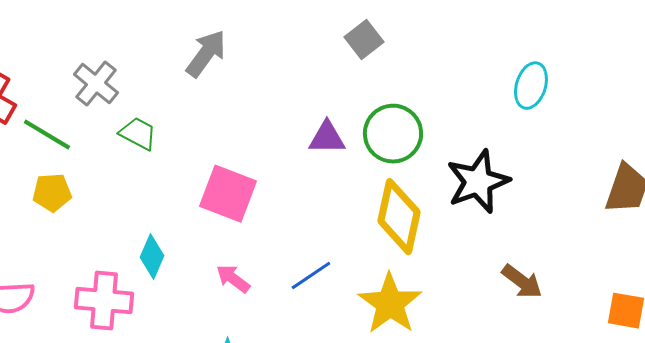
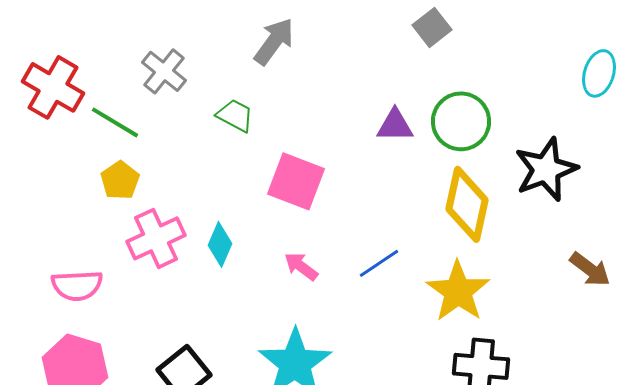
green trapezoid: (138, 134) -> (235, 115), moved
yellow pentagon: (52, 193) -> (120, 180), turned -30
pink cross: (104, 301) -> (156, 238), moved, turned -30

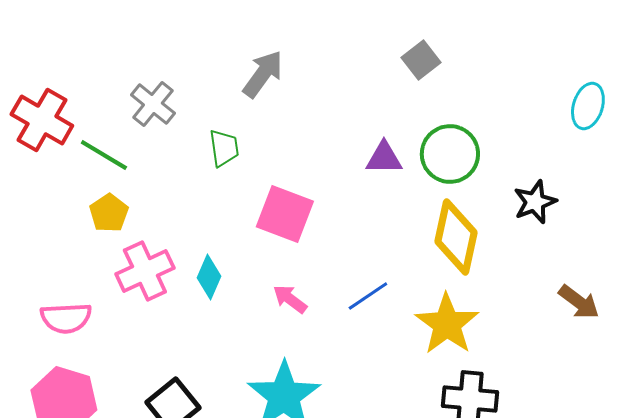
green trapezoid: (235, 115) -> (224, 148), turned 54
black star: (546, 169) -> (535, 202), size x0.7

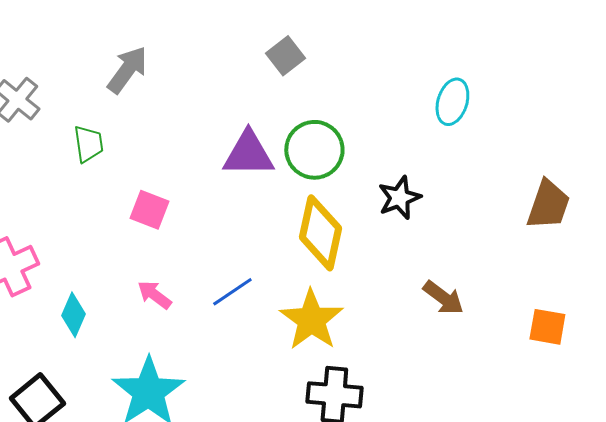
purple triangle: (384, 158) -> (248, 154), size x1.4
pink square: (285, 214) -> (149, 210), size x0.7
cyan diamond: (209, 277) -> (73, 315), moved

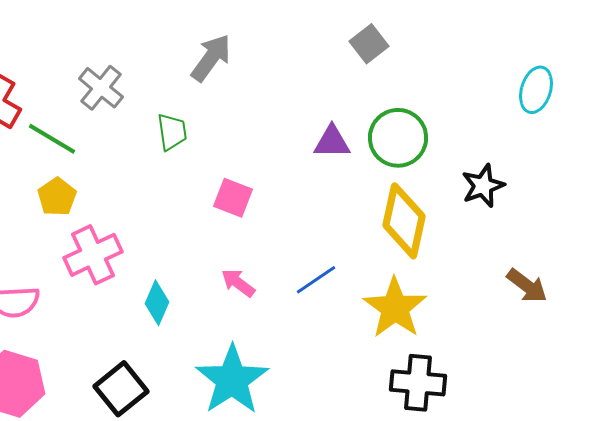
purple triangle: (248, 154) -> (332, 142), size x0.7

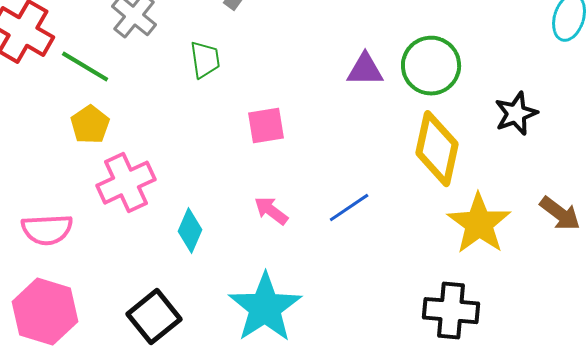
pink square: (233, 198) -> (266, 126), turned -30
yellow star: (395, 308) -> (479, 224), moved

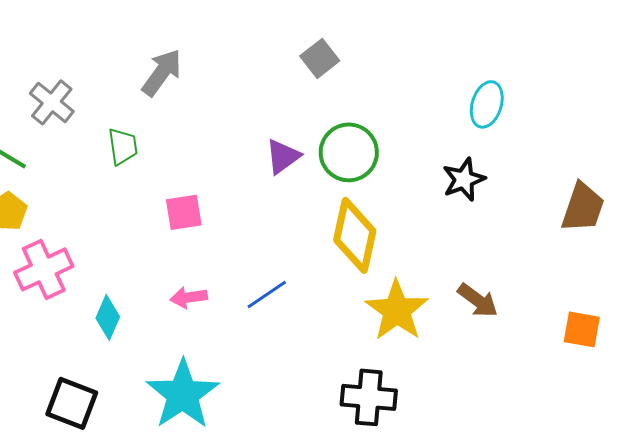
purple triangle: (365, 70) -> (283, 156), turned -36
black star: (516, 114) -> (464, 179), moved
pink arrow: (271, 211) -> (189, 297), turned -45
black square: (154, 317) -> (72, 403), turned -30

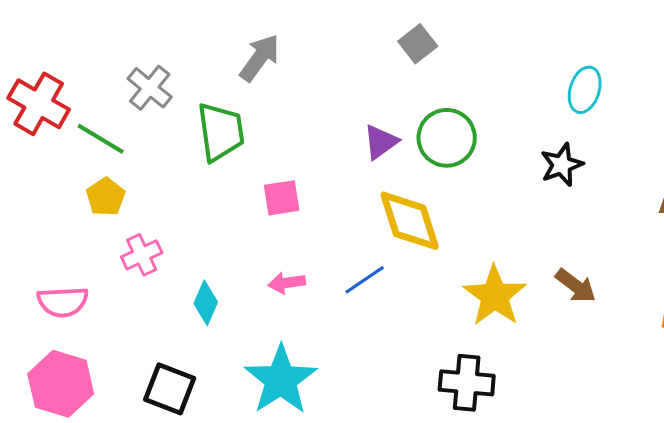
green trapezoid: (123, 146) -> (221, 132), size x1.6
yellow diamond: (355, 235) -> (410, 221), moved, turned -30
pink cross: (44, 269) -> (142, 255), size x0.7

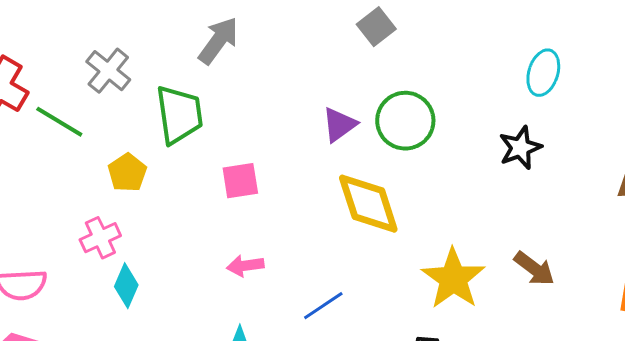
yellow pentagon: (106, 197) -> (127, 173), moved
blue line: (365, 280) -> (323, 306), moved
cyan diamond: (206, 303) -> (126, 286), moved

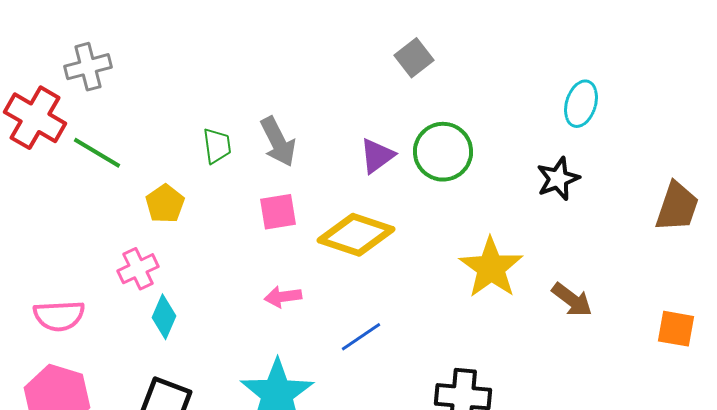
gray arrow: (218, 41) -> (278, 142), moved, turned 117
gray cross: (108, 71) -> (88, 67), moved, turned 36
green trapezoid: (179, 115) -> (217, 146), size x0.6
yellow diamond: (368, 204) -> (356, 235), moved, turned -54
yellow star: (453, 279) -> (491, 268), moved

